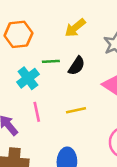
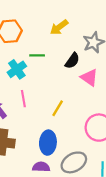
black semicircle: (77, 66) -> (72, 61), moved
yellow line: (76, 110) -> (58, 108), moved, turned -49

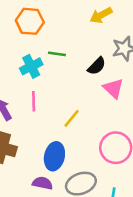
yellow arrow: (59, 27) -> (101, 15), moved

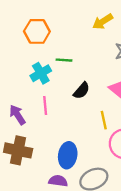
black semicircle: (97, 66) -> (82, 91), moved
yellow line: (72, 118) -> (104, 120), moved, turned -48

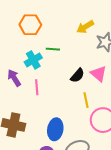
yellow arrow: (103, 22) -> (85, 27), moved
black semicircle: (82, 91) -> (77, 76), moved
purple arrow: (17, 115) -> (14, 78), moved

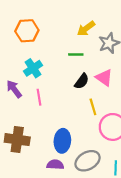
green line: (53, 49) -> (76, 55), moved

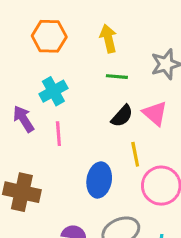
yellow arrow: (86, 29) -> (108, 39), moved, turned 108
blue ellipse: (62, 141) -> (99, 180), moved

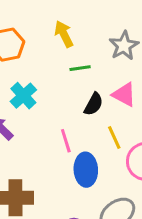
pink line: (58, 134) -> (66, 141), moved

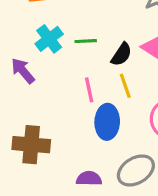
green line: (80, 68) -> (86, 41), moved
yellow line: (114, 137) -> (125, 86), moved

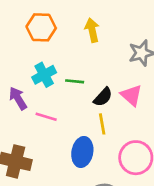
pink line: (89, 90) -> (46, 117), moved, turned -70

